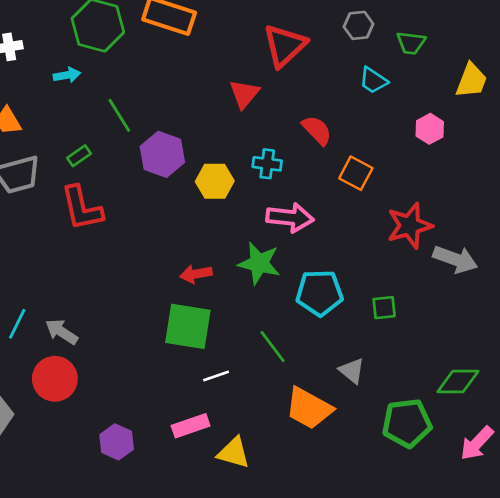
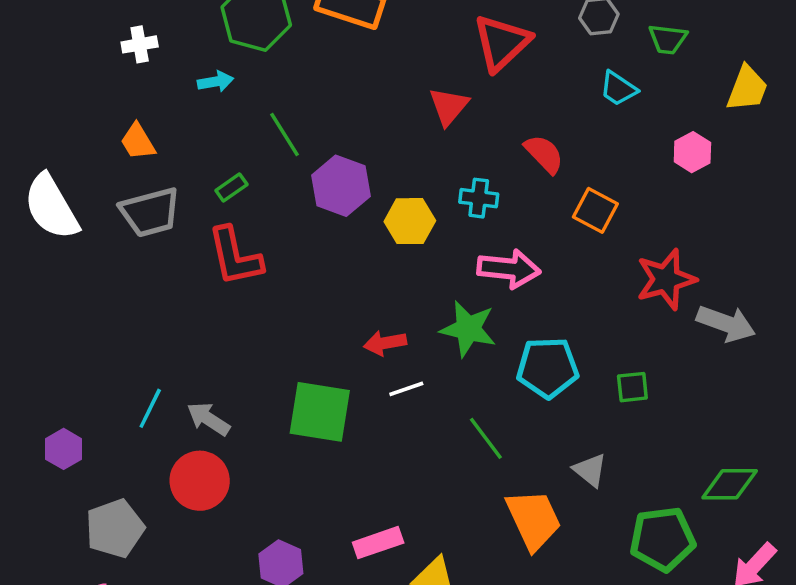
green square: (188, 326) -> (320, 412), moved
white line: (216, 376) -> (406, 389), moved
orange trapezoid: (309, 408) -> (533, 520), turned -144

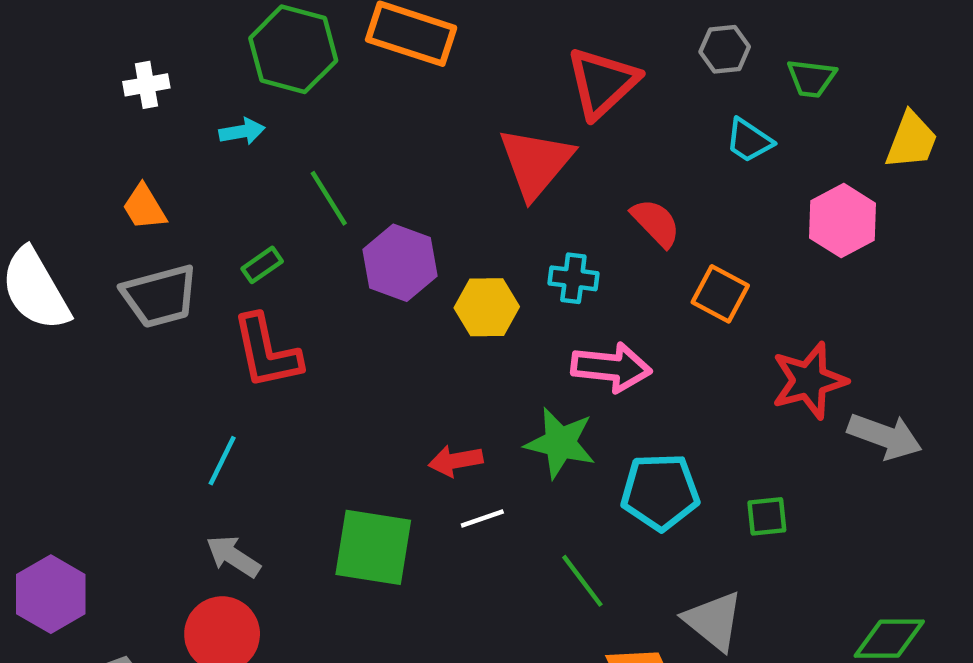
red triangle: (449, 106) -> (536, 163), size x1.5
pink hexagon: (692, 152) -> (843, 221), size x1.4
cyan line: (150, 408) -> (222, 461), moved
purple hexagon: (64, 449) -> (51, 594), size x1.5
gray triangle: (590, 470) -> (714, 621), size x1.4

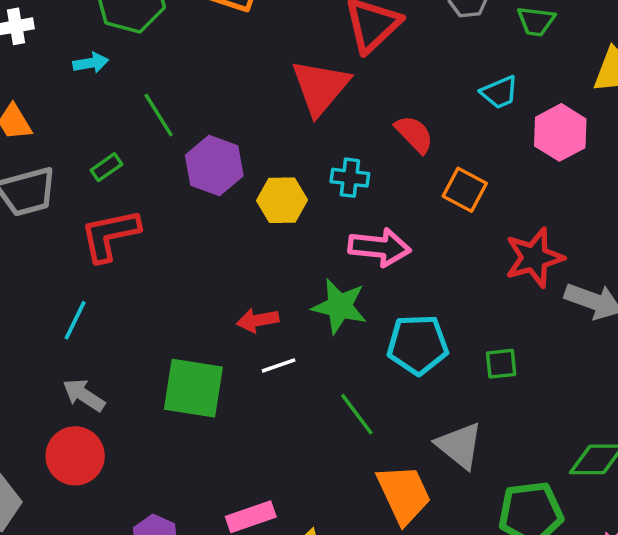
cyan trapezoid: (749, 140) -> (499, 92), moved, turned -57
red L-shape: (267, 352) -> (110, 235), turned 90

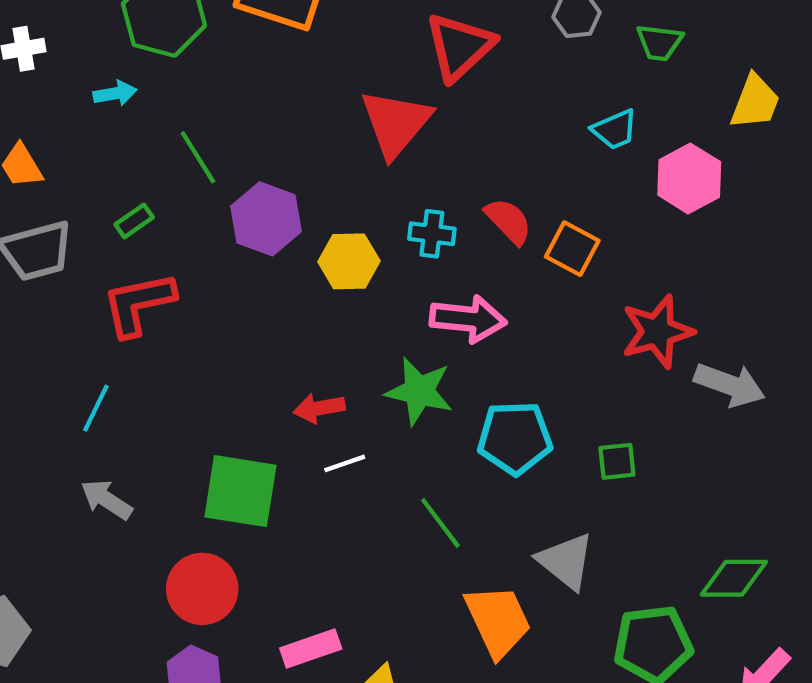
red semicircle: (414, 134) -> (508, 221), moved
red circle: (75, 456) -> (202, 589), moved

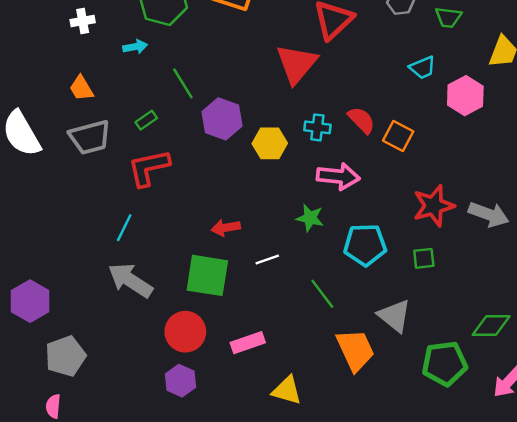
red star: (657, 332) -> (434, 206), moved
green star: (419, 391) -> (310, 218), size x0.7
red arrow: (319, 408) -> (226, 228), moved
gray arrow: (107, 500) -> (130, 280), size x1.5
pink rectangle: (311, 648) -> (248, 343), moved

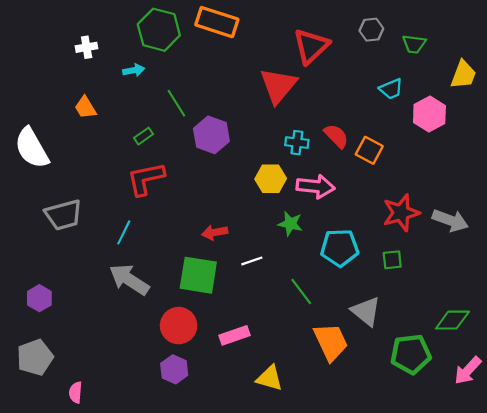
gray trapezoid: (90, 137) -> (64, 215), moved
yellow hexagon: (270, 143) -> (271, 179), moved
purple hexagon: (30, 301) -> (39, 298), size x0.7
gray pentagon: (65, 356) -> (35, 357), moved
pink semicircle: (53, 406) -> (76, 392), moved

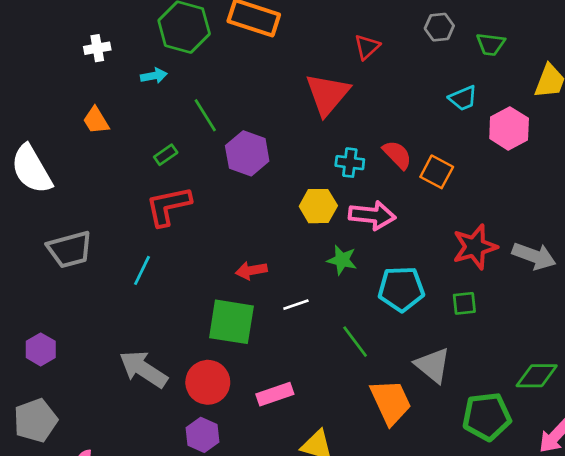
red triangle: (311, 46) -> (367, 47), size x0.6
gray arrow: (129, 280) -> (143, 369), moved

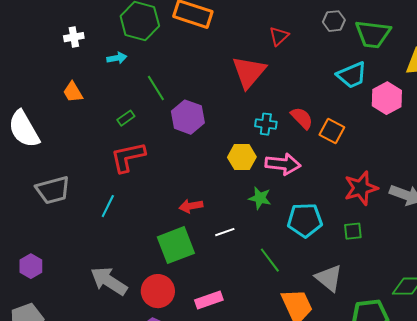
green trapezoid: (491, 44) -> (373, 34), size x1.6
cyan trapezoid: (463, 98) -> (352, 75), size x1.4
green square: (231, 322) -> (176, 245), turned -30

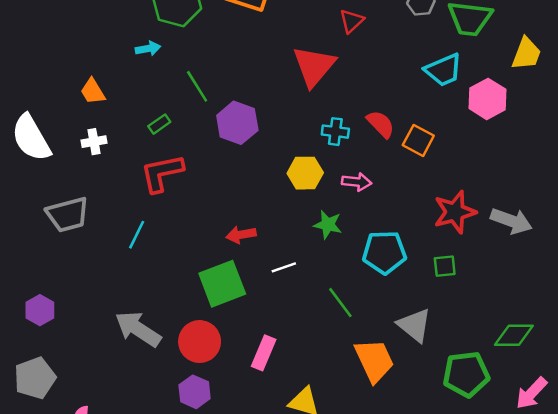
white cross: (74, 37) -> (94, 142), moved
pink arrow: (283, 164) -> (357, 182), size x0.7
pink rectangle: (209, 300) -> (264, 353), turned -48

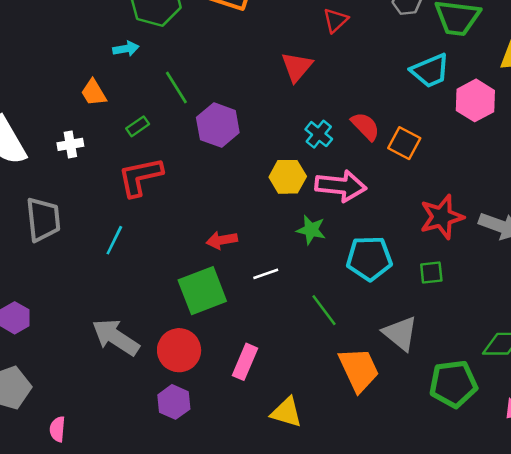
red triangle: (314, 66) -> (297, 67), size x0.7
orange trapezoid: (93, 91) -> (94, 93), moved
cyan cross: (335, 132) -> (319, 134), turned 32
pink arrow: (357, 182) -> (341, 186), size x1.6
gray trapezoid: (68, 215) -> (43, 219), turned -81

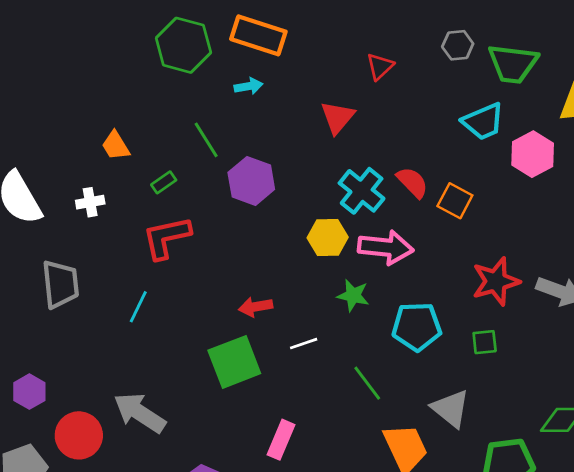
cyan arrow: (126, 49) -> (248, 86), moved
cyan cross: (319, 134) -> (362, 191), size x1.5
red circle: (179, 350) -> (79, 435), moved

